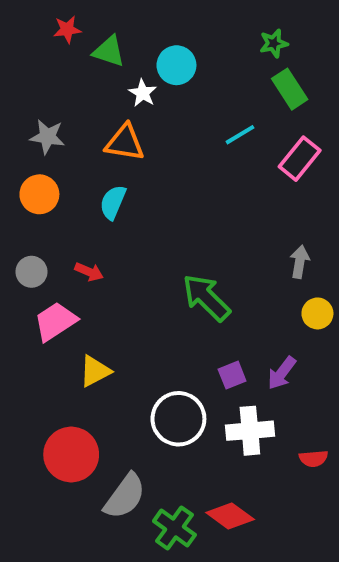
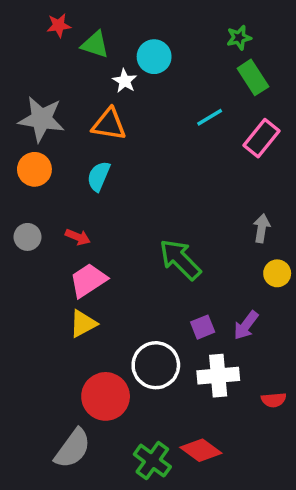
gray star: (47, 137) -> (41, 119), size x1.5
pink trapezoid: (55, 321) -> (88, 280), moved
red circle: (71, 454) -> (106, 396), moved
gray semicircle: (125, 496) -> (73, 448), moved

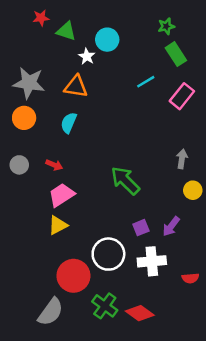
green cross: (152, 461) -> (105, 306), moved

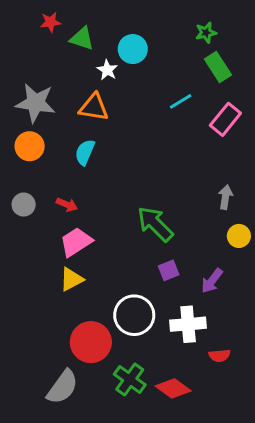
purple square: (141, 228) -> (169, 270), moved
red semicircle: (190, 278) -> (219, 356), moved

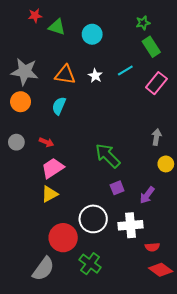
white star: (107, 70) -> (95, 76), moved
red diamond: (173, 388) -> (161, 270), moved

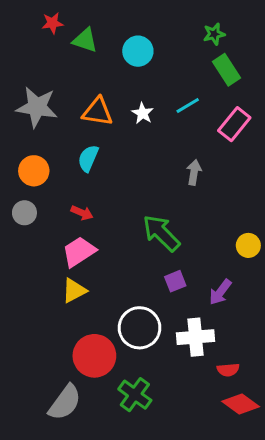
orange circle: (21, 102) -> (34, 171), moved
gray arrow: (156, 137) -> (194, 172), moved
red arrow: (46, 142) -> (82, 213), moved

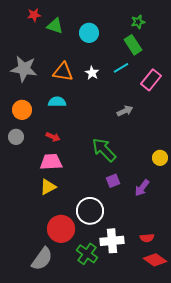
green rectangle: (227, 70) -> (133, 45), moved
cyan semicircle: (88, 158) -> (57, 102), turned 66
gray arrow: (194, 172) -> (125, 111), turned 56
pink trapezoid: (79, 252) -> (51, 162), turned 30
white cross: (195, 337) -> (112, 241), moved

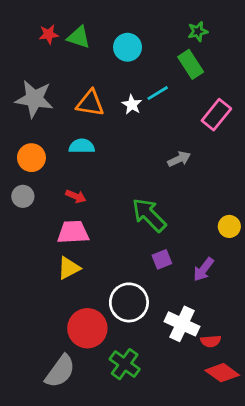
red star: (34, 15) -> (49, 34), moved
cyan line: (121, 68) -> (158, 93), moved
white cross: (112, 241) -> (182, 324), moved, turned 30

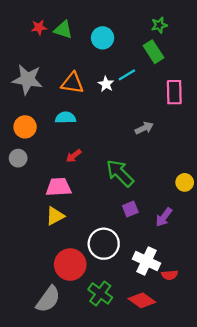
pink rectangle: (216, 115) -> (174, 92), turned -40
red arrow: (76, 196) -> (74, 156), moved, turned 119
red diamond: (222, 373) -> (142, 300), moved

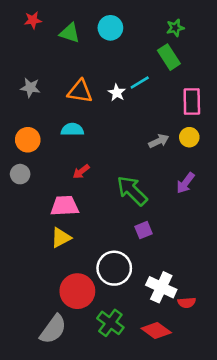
red star: (39, 27) -> (33, 20), moved
cyan circle: (103, 38) -> (110, 28), moved
gray star: (27, 79) -> (30, 88), size x0.6
yellow circle: (185, 182) -> (189, 137), moved
purple arrow: (164, 217) -> (185, 183), moved

